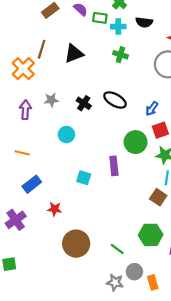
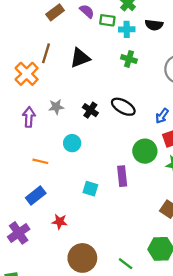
orange line: (22, 153) -> (40, 161), moved

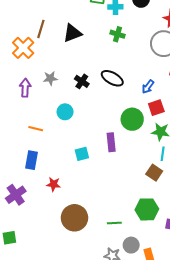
cyan square: (90, 189) -> (82, 154), turned -32
blue rectangle: (36, 195) -> (31, 160), turned -42
green line: (126, 264) -> (114, 223), turned -40

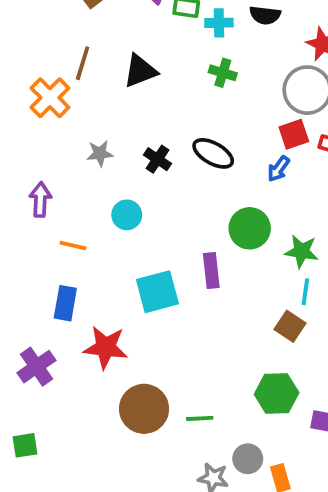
purple arrow: (25, 88) -> (40, 200), moved
red square: (156, 108) -> (294, 134), moved
cyan square: (82, 154) -> (157, 292), size x1.6
red star: (53, 184) -> (106, 347), size x1.6
green line: (114, 223) -> (200, 418), moved

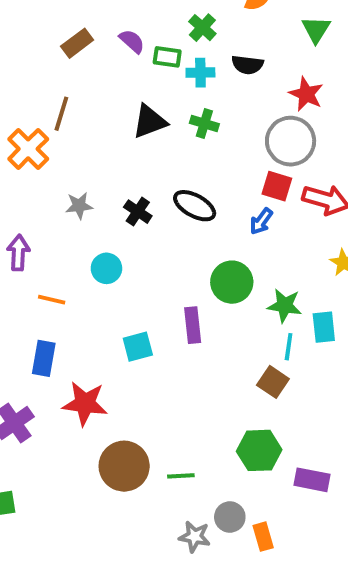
black triangle: (140, 71) -> (150, 122), moved
red square: (294, 134) -> (277, 186), turned 36
cyan square: (157, 292) -> (138, 347), size x0.7

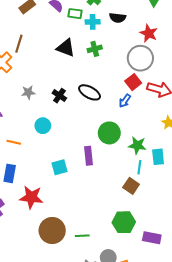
black triangle: (150, 122) -> (66, 48), turned 42
green cross: (204, 123) -> (95, 49), turned -32
red square: (277, 186) -> (133, 82), turned 35

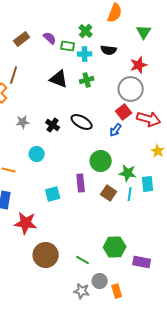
red star: (149, 33) -> (139, 65), turned 30
brown square: (131, 186) -> (109, 193), moved
green line: (82, 236) -> (83, 260), moved, turned 32

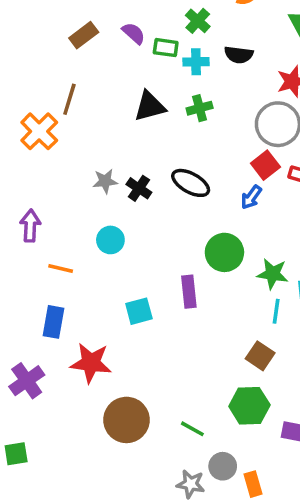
black triangle: (59, 79) -> (150, 106), turned -36
gray star: (23, 122) -> (105, 181), moved
brown square: (109, 193) -> (260, 356), moved

